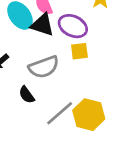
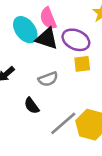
gray semicircle: (44, 67) -> (48, 79), size x0.7

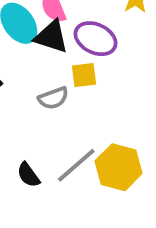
yellow square: (82, 64) -> (84, 75), moved
black semicircle: (32, 106) -> (28, 175), moved

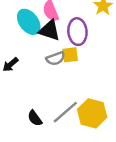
purple ellipse: (96, 39) -> (77, 32), turned 60
gray semicircle: (53, 98) -> (56, 58), moved

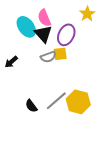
black triangle: (49, 30) -> (43, 34), turned 30
purple ellipse: (77, 32) -> (66, 35), turned 30

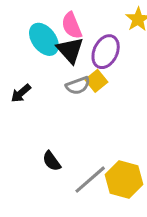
yellow square: (60, 54) -> (96, 81), turned -32
gray line: (56, 101) -> (90, 180), moved
yellow hexagon: (78, 102) -> (124, 180), moved

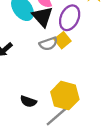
black semicircle: (52, 161) -> (28, 101), turned -35
yellow hexagon: (124, 180) -> (65, 96), moved

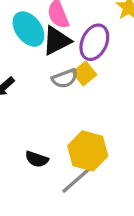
black triangle: (43, 17) -> (56, 41), turned 45

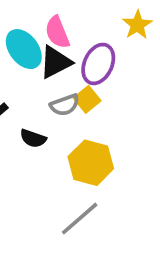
yellow hexagon: (88, 151) -> (91, 163), moved
black semicircle: (37, 159) -> (33, 138), moved

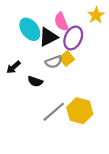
pink semicircle: (57, 32) -> (61, 22), moved
yellow hexagon: (91, 163) -> (80, 111), moved
gray line: (80, 219) -> (54, 112), moved

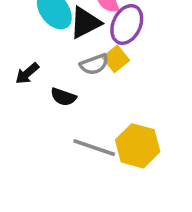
gray line: (54, 112) -> (94, 148), turned 60

